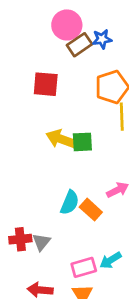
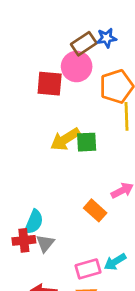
pink circle: (67, 25) -> (77, 67), moved
yellow arrow: (61, 139) -> (65, 139), turned -52
cyan semicircle: (70, 203) -> (34, 222), moved

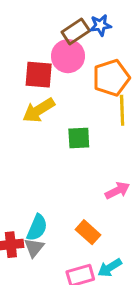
yellow arrow: (65, 139) -> (39, 110), moved
orange rectangle: (95, 210) -> (88, 232), moved
cyan semicircle: (34, 222) -> (37, 228), moved

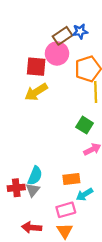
green square: (79, 138) -> (85, 125), moved, turned 35
orange rectangle: (88, 232) -> (71, 179), turned -49
cyan arrow: (110, 268) -> (85, 194), moved

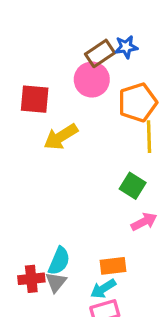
red square: (36, 67) -> (35, 99), moved
cyan arrow: (85, 194) -> (103, 289), moved

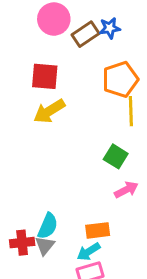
pink circle: (92, 80) -> (54, 19), moved
red square: (35, 99) -> (45, 76), moved

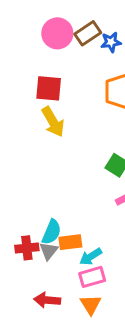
brown rectangle: (86, 34) -> (88, 33), moved
yellow arrow: (49, 111) -> (53, 122), turned -88
orange rectangle: (98, 230) -> (70, 242), moved

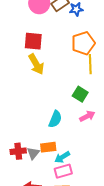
cyan semicircle: (52, 232) -> (55, 119), moved

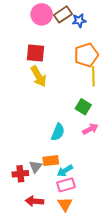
red cross: (18, 151) -> (20, 174), moved

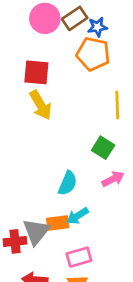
orange pentagon: (86, 55) -> (93, 54), moved, turned 30
gray triangle: (36, 167) -> (36, 232), size x1.5
cyan arrow: (65, 171) -> (78, 216), moved

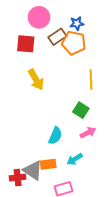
brown rectangle: (75, 18) -> (57, 37), moved
red square: (36, 72) -> (26, 44), moved
cyan arrow: (78, 216) -> (75, 159), moved
gray triangle: (36, 232) -> (33, 170), turned -35

